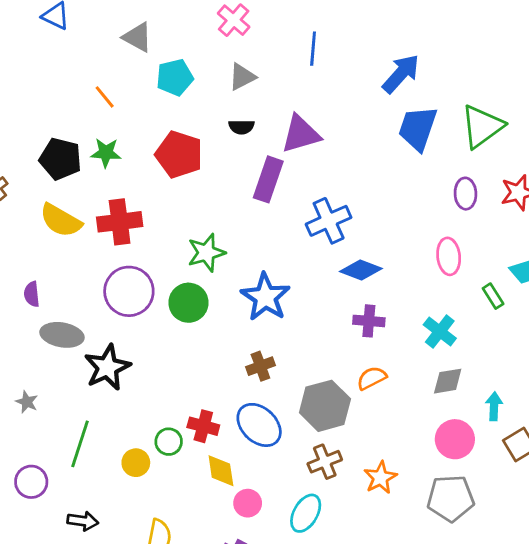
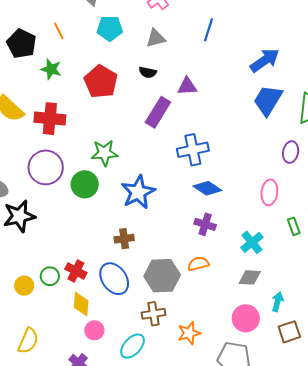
purple triangle: (301, 134) -> (187, 86), size x0.7
black pentagon: (61, 159) -> (22, 44), moved

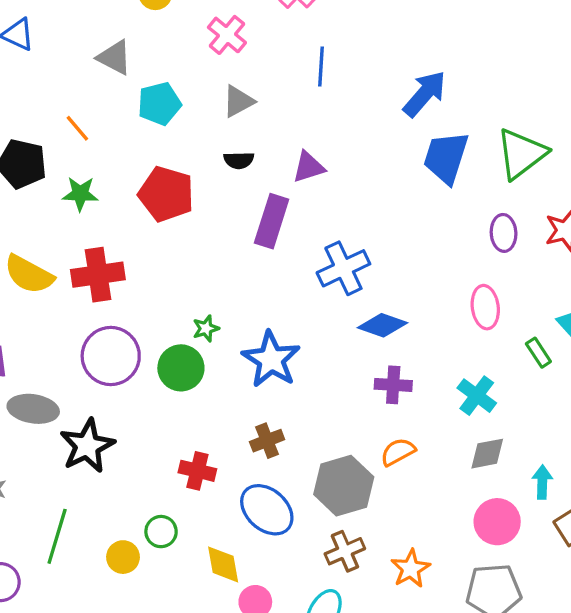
green star: (104, 153) -> (206, 328), moved, size x0.6
red cross: (76, 271) -> (197, 471), moved

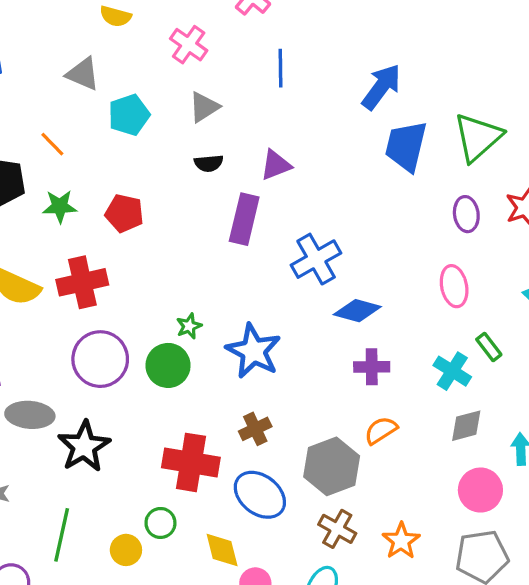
red pentagon: (166, 194) -> (124, 213), moved, size x0.7
green rectangle: (538, 353) -> (489, 347), moved
red cross: (197, 471) -> (191, 462), size x1.6
brown cross: (345, 551) -> (337, 529), turned -33

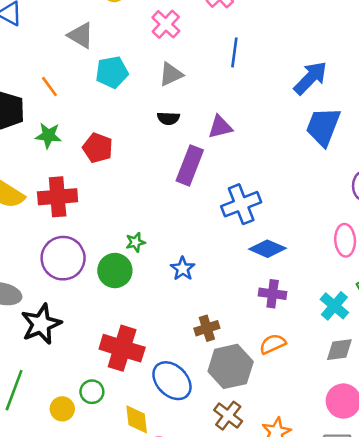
blue star: (253, 351) -> (183, 269), size x0.6
brown cross: (255, 429) -> (207, 328), moved

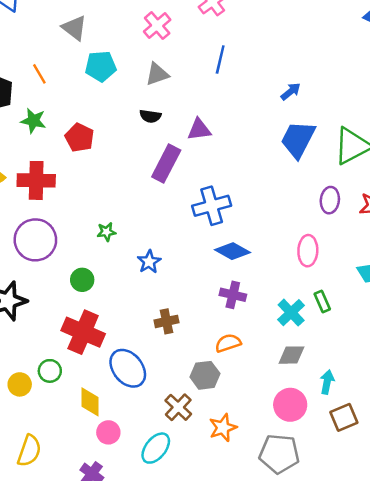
blue arrow: (310, 78) -> (291, 91), size x0.6
green circle: (115, 271) -> (82, 280), moved, size x0.7
gray hexagon: (231, 366) -> (205, 375), moved, size x0.7

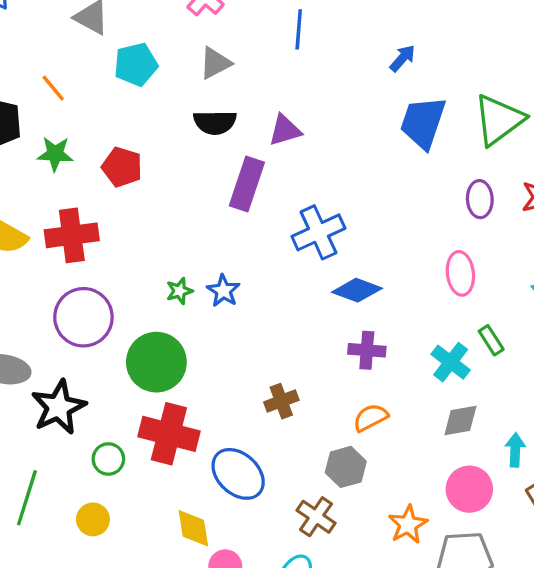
black semicircle: (150, 116) -> (215, 122), size x1.4
blue star: (149, 262) -> (223, 291), moved
green circle: (82, 280) -> (156, 362), size x1.8
green circle: (50, 371) -> (108, 459), moved
orange star: (223, 428) -> (408, 525), moved

